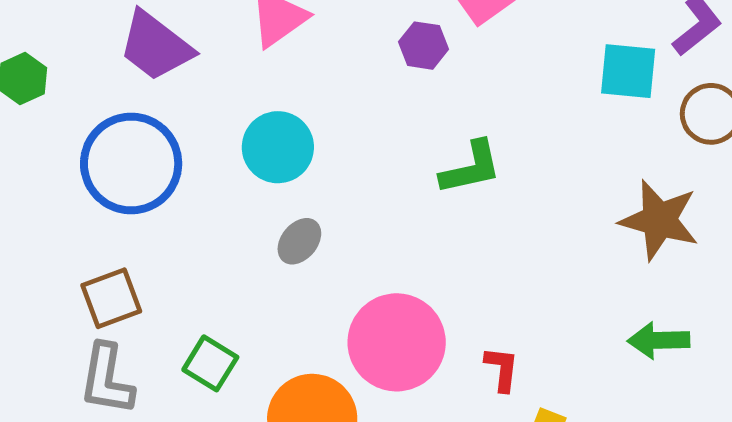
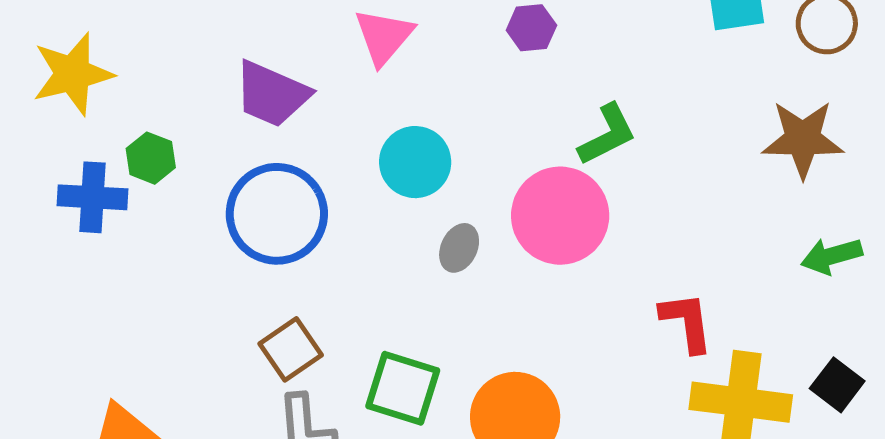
pink circle: (397, 342) -> (560, 216), moved
green square: (210, 363) -> (403, 388), size x1.4
red L-shape: (502, 369) -> (687, 322), size x1.4

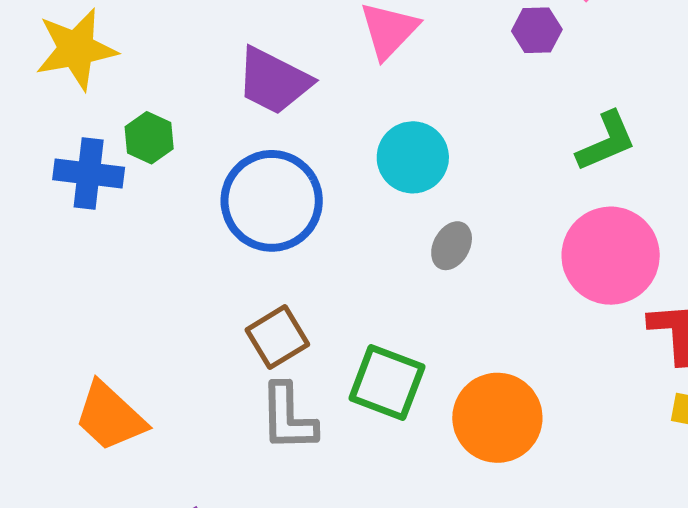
pink circle: (560, 216) -> (611, 256), moved

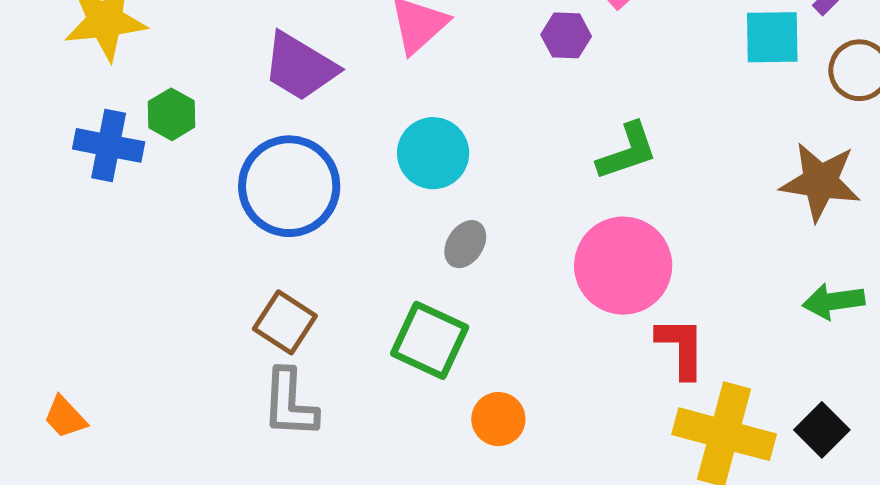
brown square: (277, 337) -> (285, 322), turned -30
green square: (387, 382) -> (430, 340), moved
orange trapezoid: (110, 417) -> (65, 417), moved, size x0.6
orange circle: (497, 418) -> (498, 419), size x0.6

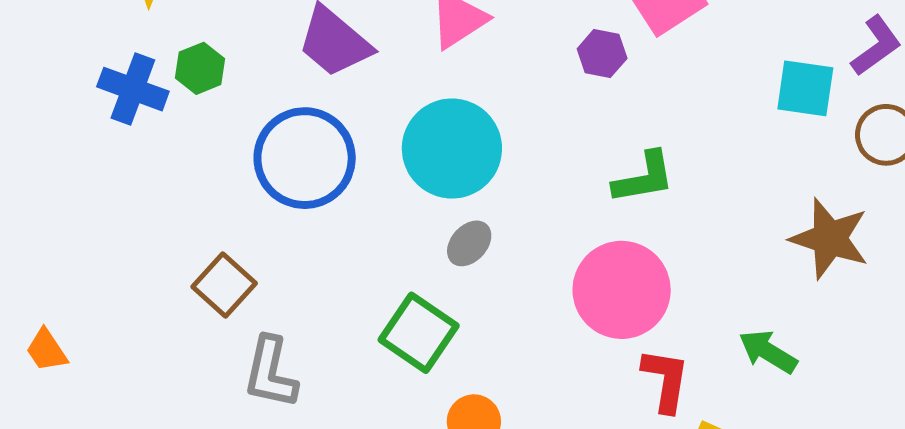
cyan circle: (433, 153) -> (452, 149), size x1.4
green arrow: (834, 301) -> (768, 352), moved, turned 30
brown square: (285, 322) -> (224, 285), moved

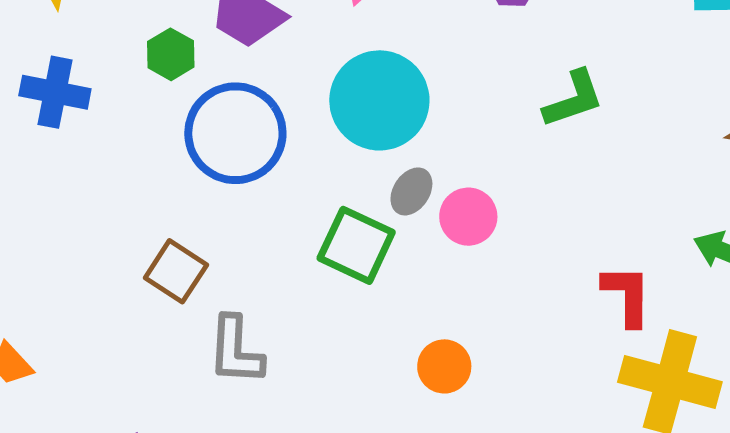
green hexagon: (200, 68) -> (171, 54), moved
pink circle: (622, 290) -> (468, 217), moved, size x0.6
green square: (419, 333) -> (356, 245), moved

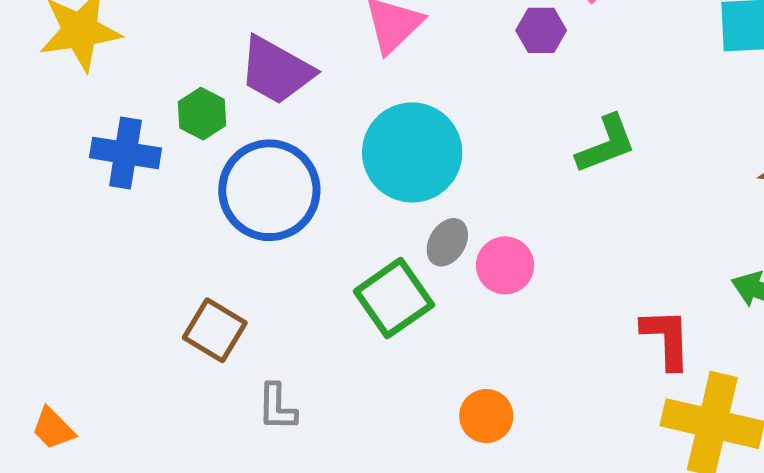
blue cross: (55, 92) -> (126, 153), moved
green square: (356, 245) -> (394, 298), turned 32
gray L-shape: (236, 350) -> (277, 407), size x0.7

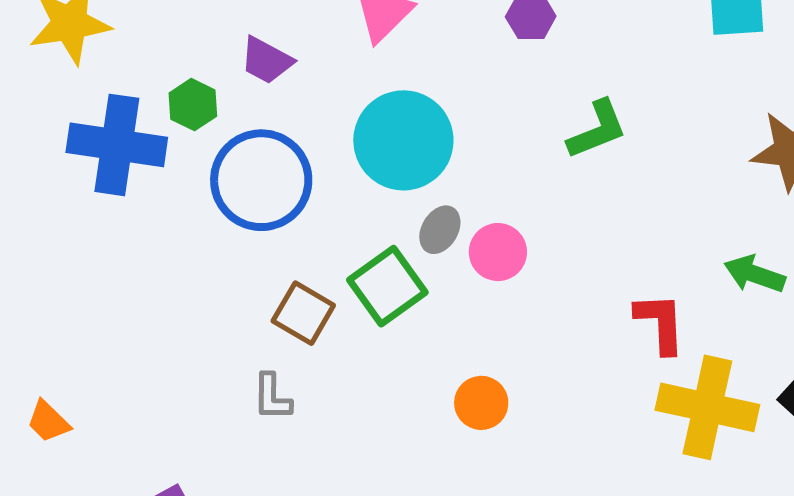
purple trapezoid: (276, 70) -> (266, 60), size x0.7
blue cross: (126, 153) -> (117, 145), size x1.4
brown square: (215, 330) -> (303, 313), moved

